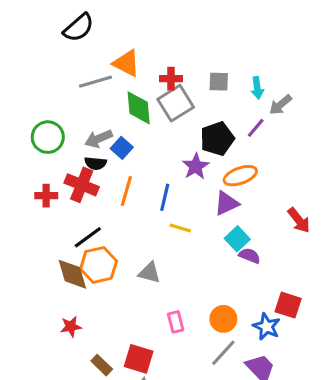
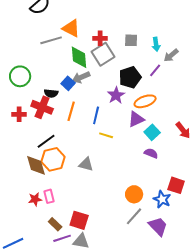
gray arrow: (99, 139) -> (81, 77), moved
cyan square: (237, 239) -> (152, 132), moved
pink rectangle: (176, 322) -> (49, 196), moved

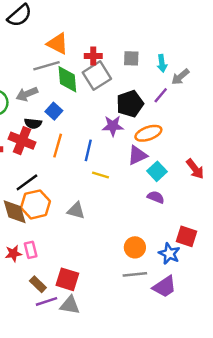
gray line: (51, 40) -> (47, 66), moved
gray arrow: (81, 77) -> (27, 94), moved
purple star: (116, 95) -> (113, 126), turned 30
gray line: (134, 216) -> (135, 274), turned 42
purple trapezoid: (158, 226) -> (164, 287), turned 100

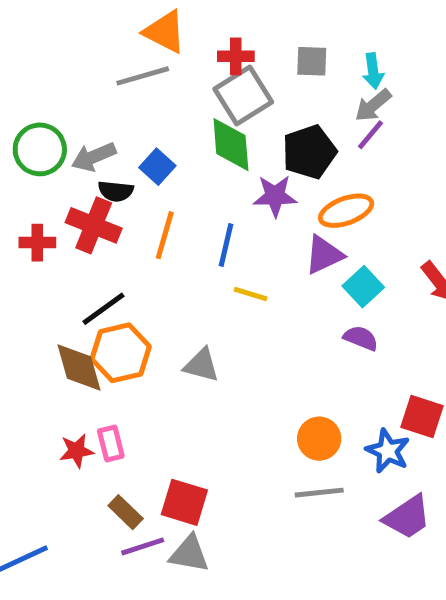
gray arrow: (180, 77) -> (373, 105), moved
green diamond: (67, 79) -> (231, 145), moved
gray arrow: (27, 94) -> (94, 157), moved
purple trapezoid: (164, 287) -> (407, 517), moved

